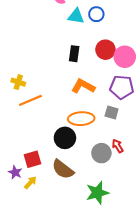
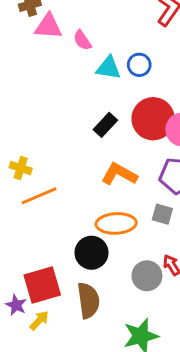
red circle: (105, 50) -> (153, 119), size x1.4
black rectangle: (74, 54) -> (105, 125), turned 35
red square: (32, 159) -> (42, 285), size x1.4
brown semicircle: (63, 169) -> (88, 300), turned -135

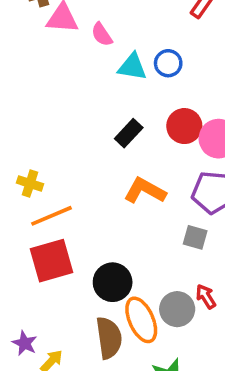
red circle: (153, 119) -> (184, 126), size x0.7
orange ellipse: (116, 223) -> (141, 320), moved, turned 69
red square: (42, 285) -> (52, 261), moved

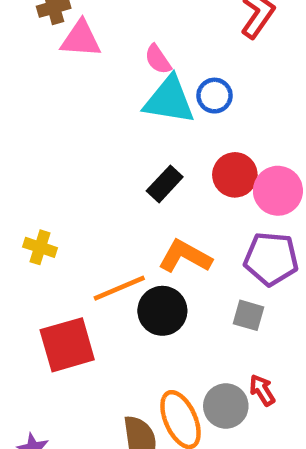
pink semicircle: (102, 34) -> (158, 59), moved
cyan triangle: (132, 67) -> (169, 100), size x1.4
orange line: (52, 216) -> (119, 288), moved
black circle: (113, 282) -> (162, 311), moved

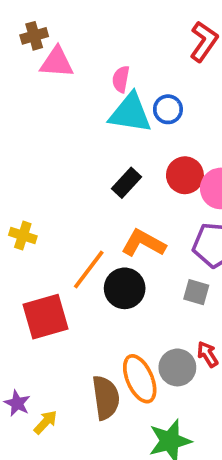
pink semicircle: (158, 59) -> (121, 79), turned 44
orange line: (119, 288) -> (89, 269), turned -30

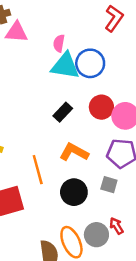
blue circle: (168, 109) -> (90, 63), size x1.5
orange line: (89, 269) -> (38, 170), turned -52
black circle: (125, 288) -> (74, 192), moved

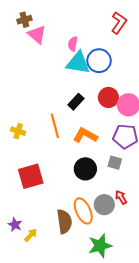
pink triangle: (16, 32) -> (37, 34), turned 36
orange line: (38, 170) -> (55, 126), moved

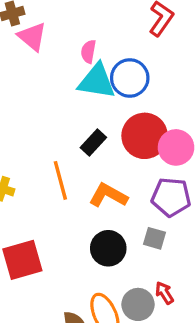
red circle: (108, 97) -> (145, 136), size x1.4

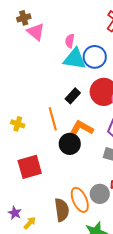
black circle: (108, 248) -> (70, 144), moved

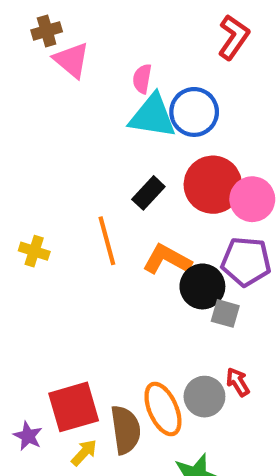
black circle: (70, 144) -> (202, 286), moved
red square: (30, 167) -> (74, 407), moved
yellow arrow: (30, 223) -> (84, 453), moved

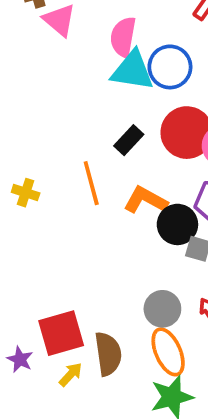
pink semicircle: (142, 79) -> (123, 37), size x1.5
gray circle: (204, 397) -> (162, 309), moved
orange ellipse: (163, 409) -> (168, 352), moved

